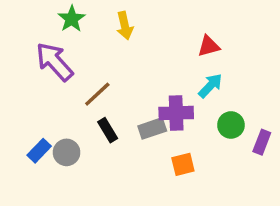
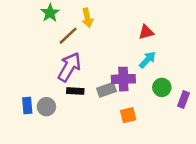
purple arrow: (55, 62) -> (69, 67), moved, turned 72
brown line: (97, 94) -> (68, 36), moved
black rectangle: (108, 130) -> (75, 91), turned -56
blue rectangle: (39, 151) -> (27, 105), turned -49

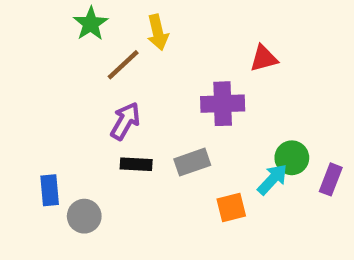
cyan arrow: (147, 60) -> (272, 179), moved
purple arrow: (69, 67) -> (125, 121), size x0.7
purple cross: (123, 79) -> (223, 104), moved
gray circle: (46, 107) -> (84, 216), moved

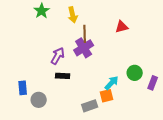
brown line: (123, 65) -> (85, 34), moved, turned -48
purple cross: (223, 104) -> (84, 48), moved, turned -30
gray rectangle: (192, 162) -> (90, 106), moved
cyan arrow: (272, 179) -> (112, 83), moved

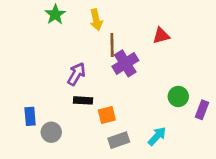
purple cross: (84, 48) -> (125, 63), moved
cyan arrow: (112, 83) -> (157, 136), moved
orange square: (107, 96) -> (107, 115), moved

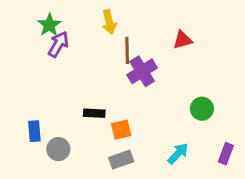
green star: (55, 14) -> (49, 25), moved
purple arrow: (76, 74) -> (58, 44), moved
purple rectangle: (202, 110) -> (226, 154), moved
gray rectangle: (119, 140) -> (121, 160), moved

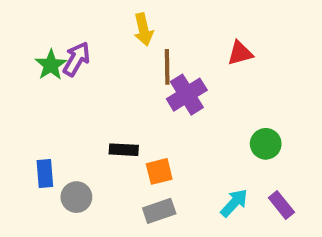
green star: (49, 25) -> (51, 65), moved
purple rectangle: (226, 154) -> (281, 205), moved, turned -60

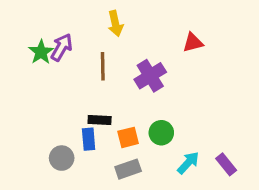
brown line: (167, 67) -> (103, 66), moved
green circle: (266, 144) -> (161, 133), moved
blue rectangle: (45, 173) -> (89, 139), moved

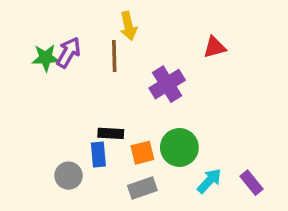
green star: (41, 52) -> (46, 58), turned 30
brown line: (103, 66) -> (114, 56), moved
green circle: (161, 133) -> (179, 147), size x1.4

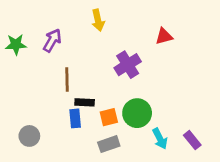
brown line: (114, 56) -> (67, 79), moved
green star: (46, 58) -> (16, 44), moved
gray circle: (69, 176) -> (29, 136), moved
cyan arrow: (209, 181) -> (160, 139), turned 110

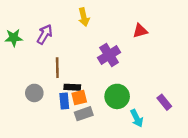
orange square: (109, 117) -> (79, 98), moved
gray circle: (29, 136) -> (34, 93), moved
purple rectangle: (192, 140) -> (164, 102), moved
gray rectangle: (109, 144) -> (84, 114), moved

